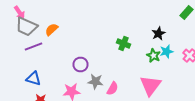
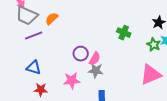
pink triangle: (150, 86) -> (151, 75), turned 30
pink semicircle: (112, 88) -> (95, 59), moved

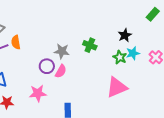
orange semicircle: (52, 19) -> (16, 42), moved, turned -56
gray star: (96, 71) -> (62, 51), moved

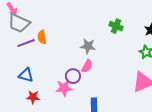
green cross: (90, 45) -> (116, 26), moved
purple circle: (47, 66) -> (73, 76), moved

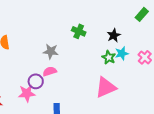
pink semicircle: (87, 66) -> (50, 71), turned -136

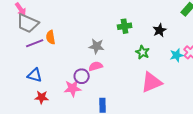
green cross: (79, 31) -> (125, 26), turned -32
cyan star: (122, 53) -> (177, 55), moved
green star: (109, 57) -> (143, 52), moved

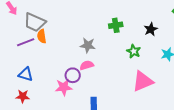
gray trapezoid: (28, 23) -> (35, 22), moved
red star: (42, 97) -> (23, 96), moved

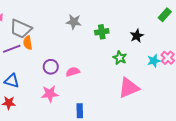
gray star: (88, 45) -> (74, 22), moved
purple circle: (73, 75) -> (51, 67), moved

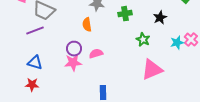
orange semicircle: (28, 43) -> (87, 25), moved
pink star: (50, 94) -> (73, 63), moved

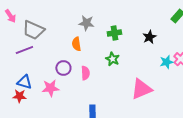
green star: (143, 40) -> (112, 59), moved
pink semicircle: (96, 54) -> (85, 73), turned 104
pink star: (73, 63) -> (50, 88), moved
red star: (32, 85) -> (19, 96), moved

